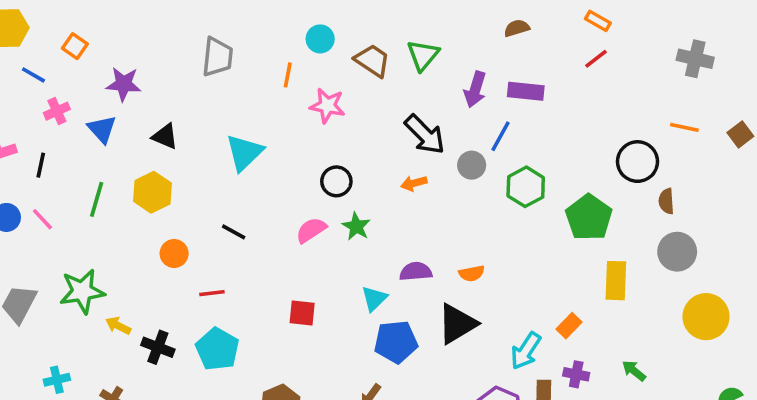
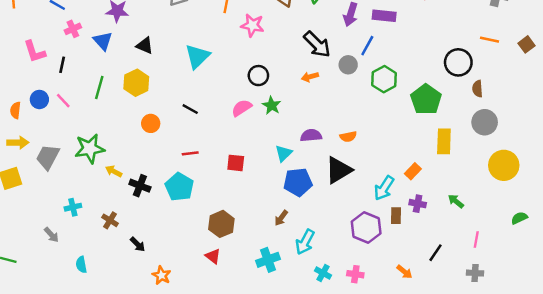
red line: (212, 293) -> (190, 153), moved

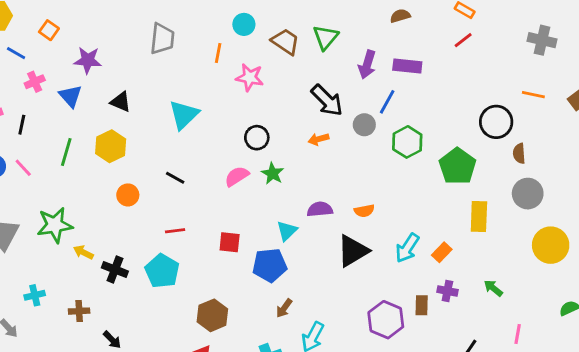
blue pentagon: (298, 182) -> (270, 265), moved
cyan arrow: (384, 188) -> (407, 248), moved
brown cross: (110, 220) -> (79, 311), turned -35

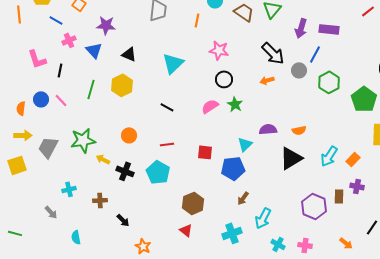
pink star: (250, 77) -> (219, 50), moved
orange circle: (128, 195) -> (129, 135), moved

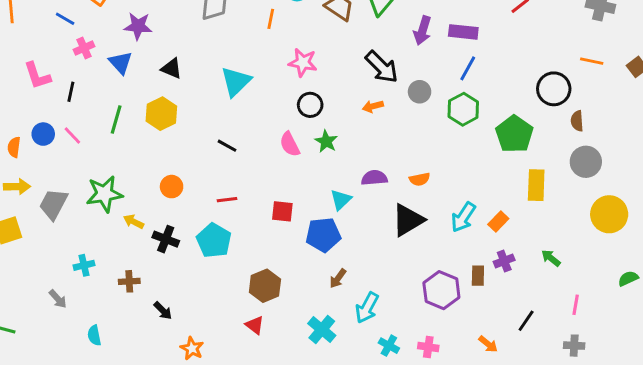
blue line: (315, 54) -> (468, 68), moved
pink semicircle: (210, 106) -> (290, 144), turned -84
purple cross: (357, 186) -> (504, 261), turned -32
cyan cross: (232, 233) -> (322, 330), turned -30

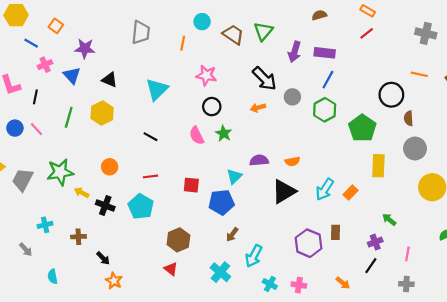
purple cross: (504, 261) -> (375, 242), moved
orange star: (192, 348) -> (114, 281), moved

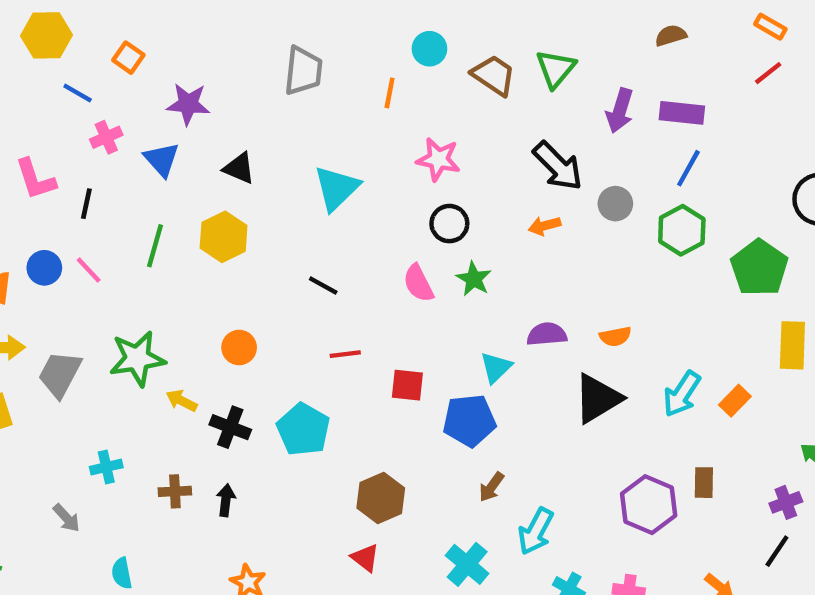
red line: (150, 176) -> (345, 354), moved
black arrow: (103, 258) -> (226, 500), moved, turned -128

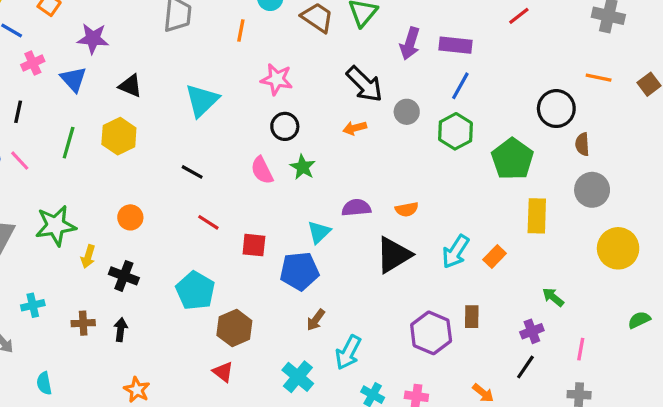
red line: (345, 354) -> (208, 222), turned 40
yellow arrow: (182, 401) -> (88, 256), turned -100
cyan pentagon: (303, 429) -> (195, 291), moved

